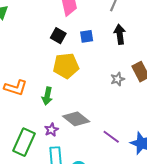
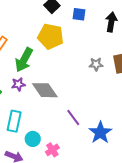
green arrow: (47, 96) -> (24, 60), size x1.4
purple star: (51, 130) -> (18, 84), moved

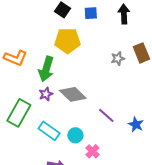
cyan rectangle: (14, 121) -> (49, 131), turned -55
blue star: (100, 133) -> (136, 124), size x0.7
cyan circle: (33, 139) -> (75, 135), moved

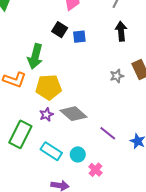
blue square: (91, 13) -> (79, 37), moved
yellow pentagon: (67, 41) -> (49, 87), moved
green arrow: (46, 69) -> (35, 56), moved

